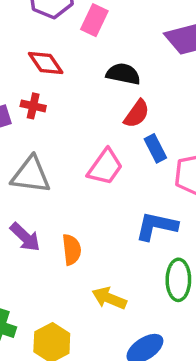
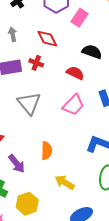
red semicircle: (137, 114) -> (75, 73), moved, turned -108
gray triangle: (31, 175) -> (29, 103), turned 35
purple arrow: (25, 237) -> (17, 164), moved

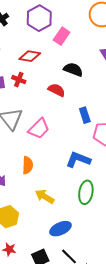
red diamond: (47, 39) -> (30, 56), turned -55
pink trapezoid: (73, 105) -> (39, 129), moved

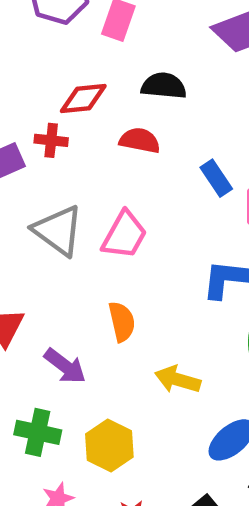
red diamond: (30, 56) -> (83, 99), moved

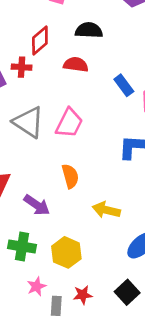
red diamond: (83, 99) -> (40, 41), turned -32

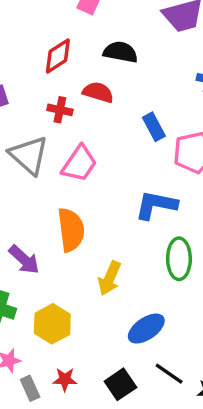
red cross: (22, 67) -> (60, 110), moved
orange semicircle: (70, 176) -> (71, 230), size x1.4
yellow arrow: (106, 210) -> (109, 278), turned -88
gray rectangle: (56, 306) -> (30, 388), turned -36

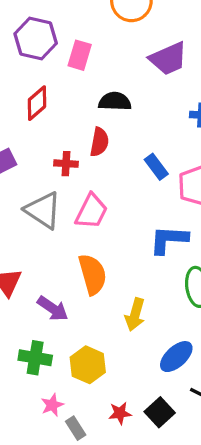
red diamond: (58, 56) -> (37, 103), moved
red semicircle: (98, 92) -> (99, 142), turned 92
red star: (65, 379) -> (120, 413), moved

